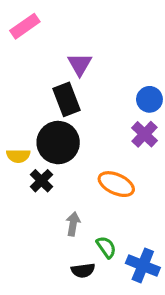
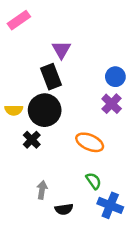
yellow semicircle: (18, 156) -> (14, 110), moved
gray arrow: (73, 224) -> (42, 190), moved
green semicircle: (106, 247) -> (94, 181), moved

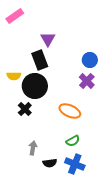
yellow semicircle: (14, 110) -> (14, 76), moved
green semicircle: (94, 181) -> (73, 141), turned 96
blue cross: (110, 205) -> (75, 164), moved

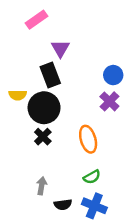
pink rectangle: (15, 16) -> (36, 20), moved
black cross: (25, 109) -> (43, 137), moved
orange ellipse: (70, 111) -> (88, 139), turned 50

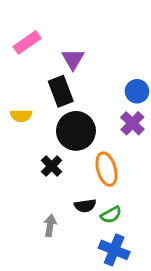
pink rectangle: (36, 20) -> (27, 42), moved
black circle: (44, 108) -> (76, 131), moved
black semicircle: (63, 205) -> (85, 206), moved

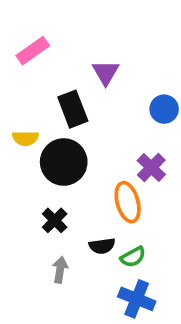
purple triangle: (73, 59) -> (106, 73), moved
purple cross: (132, 123) -> (151, 167), moved
black circle: (76, 131) -> (64, 162), moved
black cross: (52, 166) -> (55, 220), moved

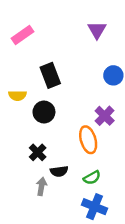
purple triangle: (106, 73) -> (97, 30), moved
black circle: (64, 162) -> (44, 112), size x0.7
black semicircle: (102, 246) -> (59, 171), moved

